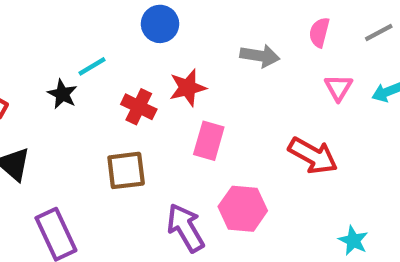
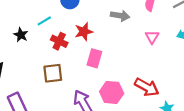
cyan line: (92, 66) -> (44, 21), moved
pink triangle: (338, 88) -> (152, 37), moved
red arrow: (313, 156) -> (147, 87), moved

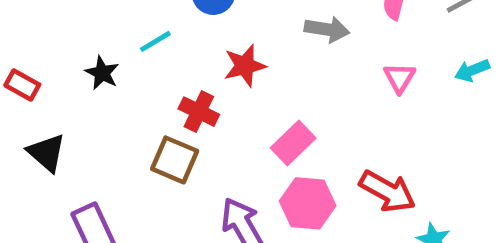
red cross: (59, 41) -> (199, 112), moved
pink rectangle: (94, 58) -> (293, 143), moved, turned 30
brown square: (53, 73) -> (175, 160), turned 30

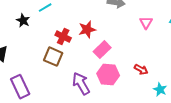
red star: (245, 66) -> (87, 30), moved
red arrow: (387, 191) -> (141, 70), size x0.6

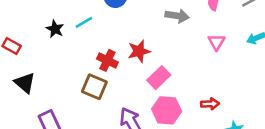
black star: (23, 21) -> (55, 29), moved
red arrow: (141, 70) -> (210, 104), turned -32

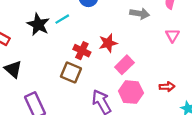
black star: (55, 29) -> (38, 24), size x1.5

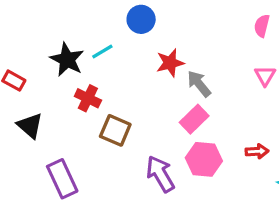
gray arrow: (140, 14) -> (199, 84), moved, turned -138
red star: (108, 43) -> (170, 63), moved
red cross: (82, 51) -> (88, 98), moved

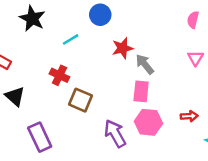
black star: (67, 60) -> (32, 18), moved
pink rectangle: (194, 119) -> (141, 91), turned -40

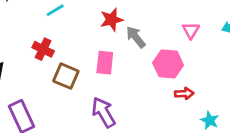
pink rectangle: (141, 91) -> (105, 63), moved
pink hexagon: (148, 122) -> (168, 64), moved

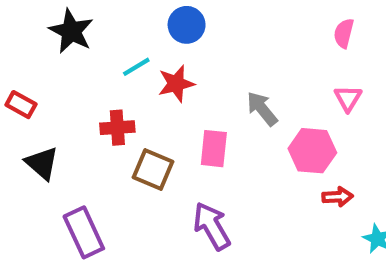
red star: (112, 20) -> (176, 84), moved
red cross: (43, 49) -> (117, 128), turned -30

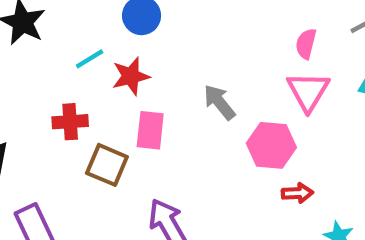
pink semicircle: (344, 33) -> (306, 44), moved
pink triangle: (348, 98) -> (308, 91), size x1.5
pink rectangle: (214, 149) -> (150, 130), moved

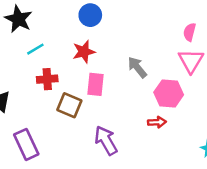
cyan line: (90, 59) -> (35, 49), moved
red arrow: (297, 193) -> (157, 122), moved

